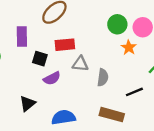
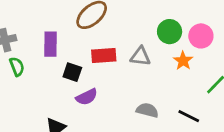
gray triangle: (80, 64) -> (140, 56), moved
gray semicircle: (103, 77) -> (147, 110), moved, turned -84
black line: (134, 92) -> (189, 116), turned 48

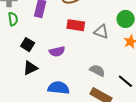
black square: (72, 72) -> (28, 45), moved

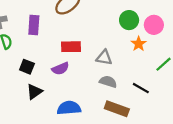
red rectangle: (76, 25) -> (71, 47), moved
gray triangle: (101, 32) -> (104, 58), moved

